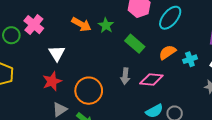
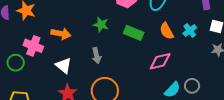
orange arrow: (81, 24) -> (61, 34), moved
orange semicircle: (167, 52) -> (167, 31), turned -66
gray arrow: (125, 76) -> (96, 56), moved

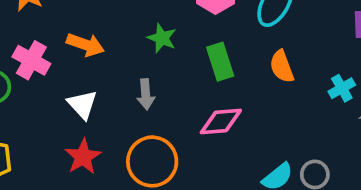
cyan cross: (190, 31) -> (342, 88), moved
green rectangle: (134, 33) -> (220, 62), turned 42
pink diamond: (160, 61) -> (221, 121), moved

